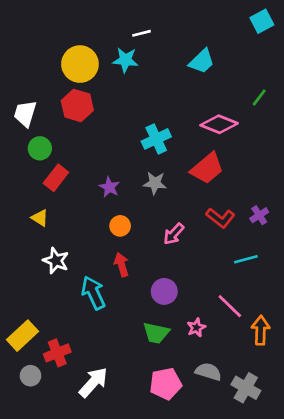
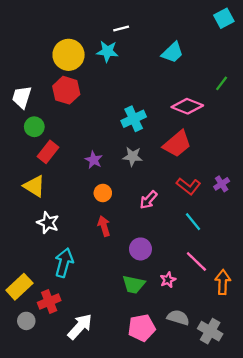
yellow triangle: (40, 218) -> (34, 186), size x1.5
cyan line: (246, 259) -> (193, 222), moved, turned 66
cyan arrow: (93, 293) -> (64, 263), moved, turned 40

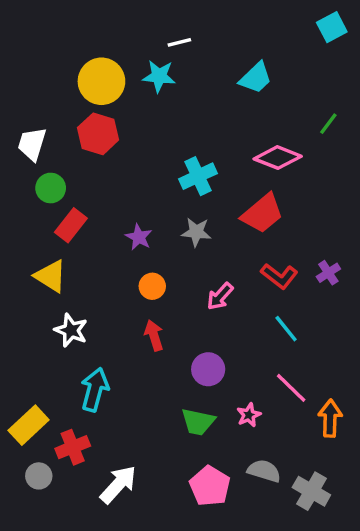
pink pentagon: (142, 328) -> (210, 486), turned -30

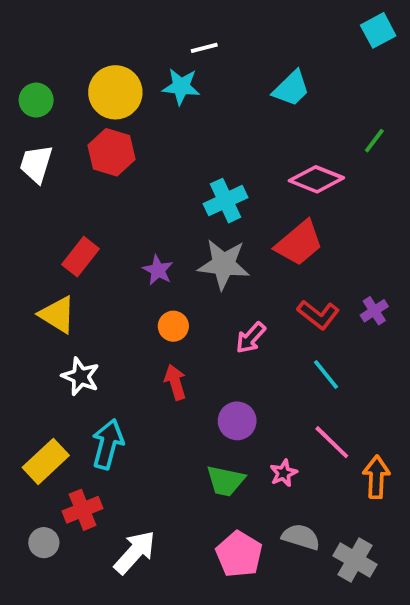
green circle: (51, 188) -> (36, 100), moved
gray star: (196, 232) -> (224, 264), size x1.5
yellow rectangle: (29, 425) -> (46, 461), moved

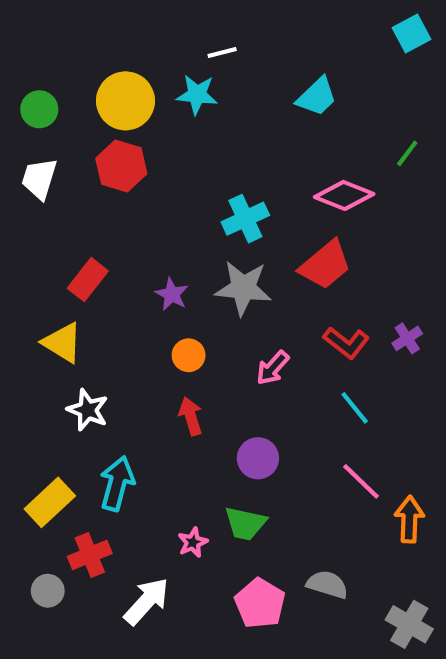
pink star: (284, 473) -> (193, 542), moved
gray cross: (355, 560) -> (409, 624), moved

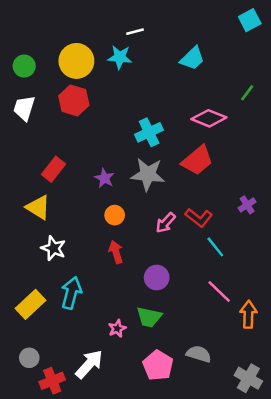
red L-shape: (346, 343) -> (199, 218), moved
red cross: (90, 555) -> (52, 381), moved

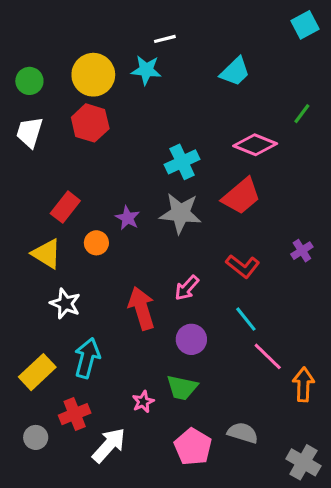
orange circle: (115, 215) -> (96, 243), moved
pink arrow: (166, 223) -> (187, 288), moved
cyan line: (215, 247) -> (246, 319), moved
red arrow: (116, 252) -> (142, 308), size x1.5
red cross: (52, 381) -> (75, 414), moved

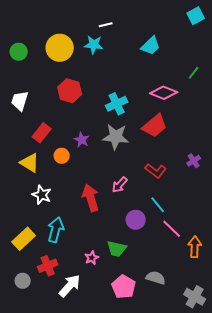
red hexagon: (90, 123) -> (70, 91), moved
white trapezoid: (29, 132) -> (20, 101), moved
purple circle: (191, 339) -> (136, 220), moved

